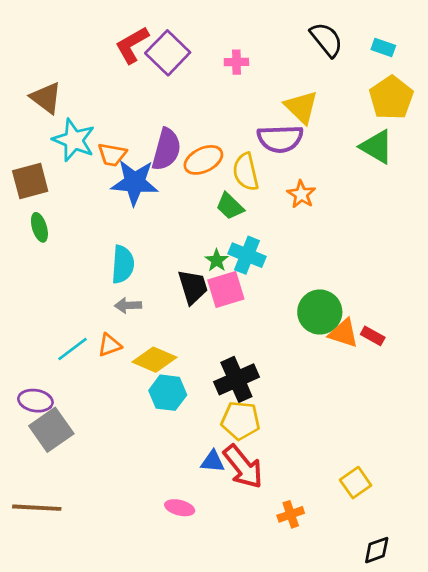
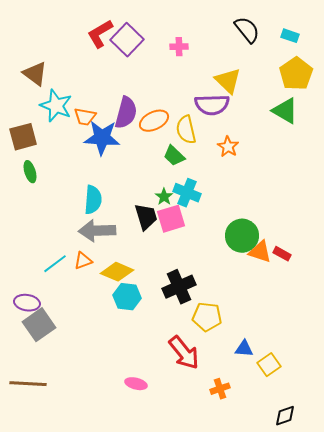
gray arrow: (128, 305) -> (97, 231), size x1.8
yellow pentagon: (240, 420) -> (207, 317), moved
blue triangle: (213, 461) -> (244, 349), moved

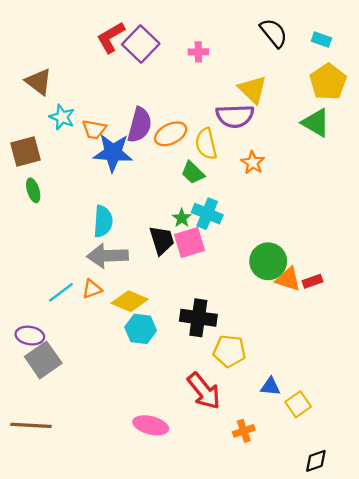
cyan star: (56, 106) -> (62, 117), size x0.7
red rectangle: (282, 254) -> (313, 281), turned -48
black cross: (179, 287) -> (198, 318), turned 32
pink ellipse: (136, 384) -> (151, 425), size x1.4

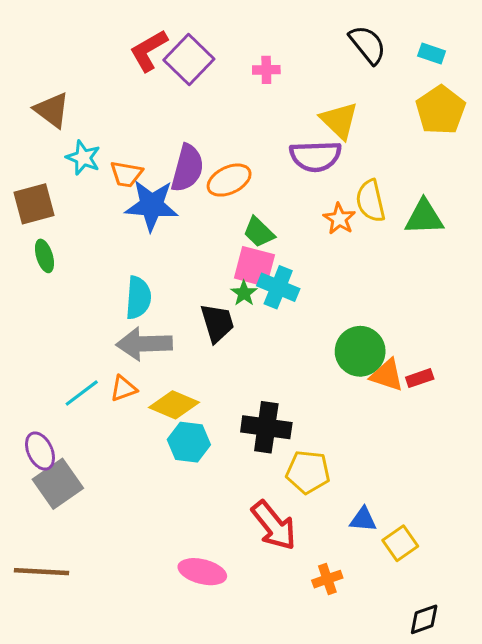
green triangle: (316, 123) -> (424, 217), moved, turned -32
yellow semicircle: (206, 144) -> (371, 201), moved
pink square: (189, 242) -> (254, 266), moved, turned 32
purple ellipse: (30, 336) -> (40, 451), turned 56

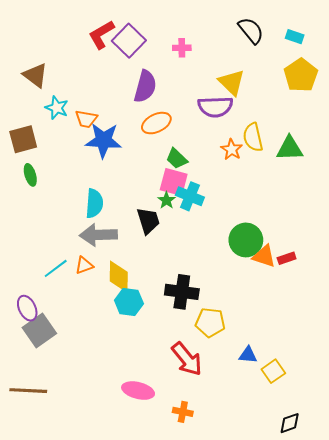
purple semicircle: (187, 168) -> (145, 86), moved
yellow diamond: (174, 405) -> (119, 277), turned 68
orange cross: (327, 579) -> (183, 412), moved, turned 30

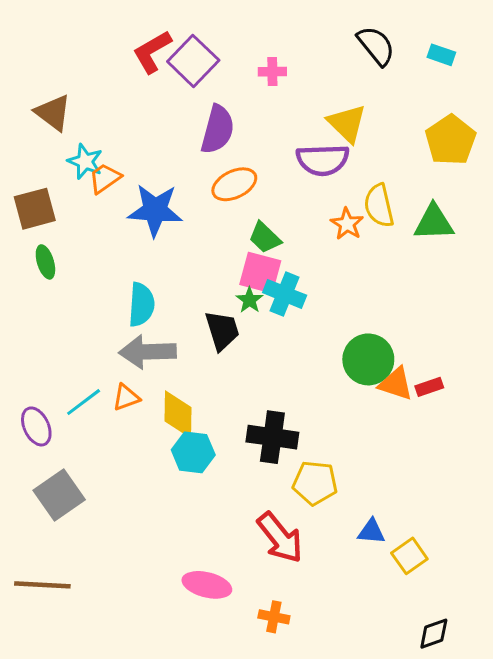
yellow pentagon: (301, 75) -> (451, 140), moved
orange trapezoid: (86, 119) -> (105, 178), moved, turned 135
purple ellipse: (27, 308) -> (36, 426), moved

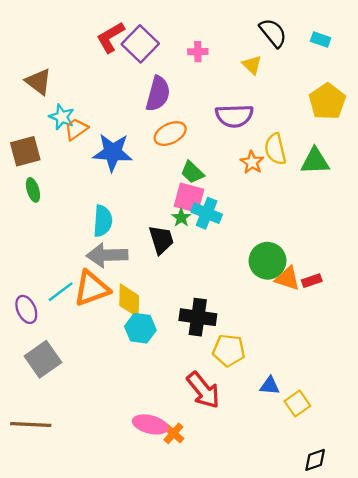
yellow triangle: (347, 123) -> (252, 65), moved, size x0.7
orange triangle: (126, 398) -> (92, 288), size x1.8
orange cross: (274, 617) -> (173, 433), moved, turned 30

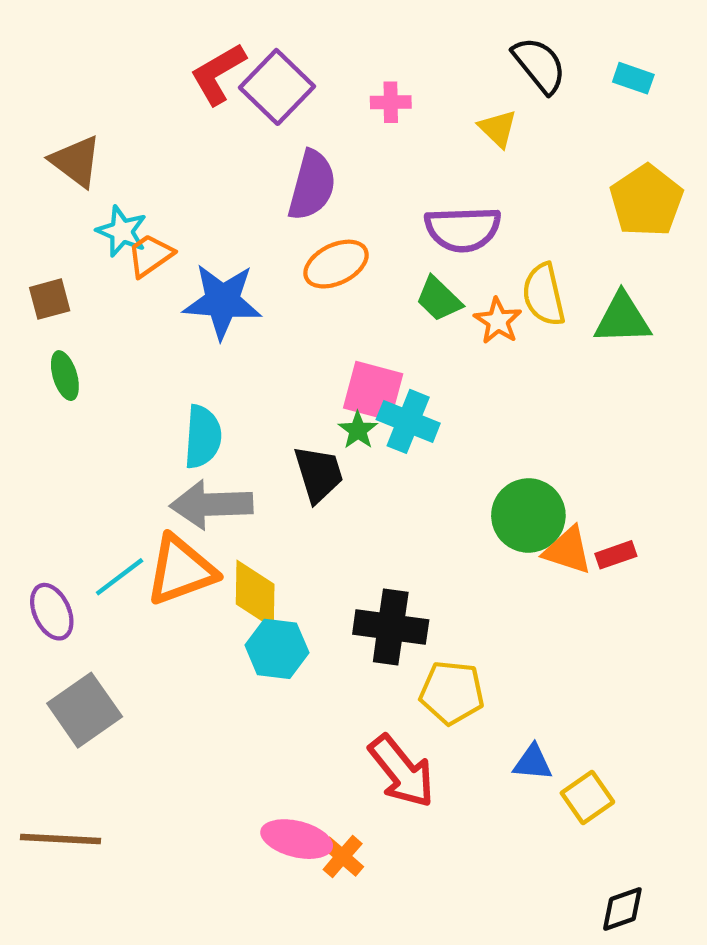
brown square: (25, 151) -> (50, 299), size x0.7
green trapezoid: (192, 172) -> (439, 299), moved

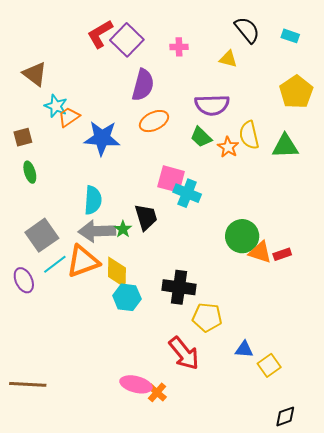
yellow triangle: (498, 128) -> (228, 59), turned -30
green star: (358, 430) -> (123, 229), moved
gray square: (85, 710) -> (42, 235), moved

